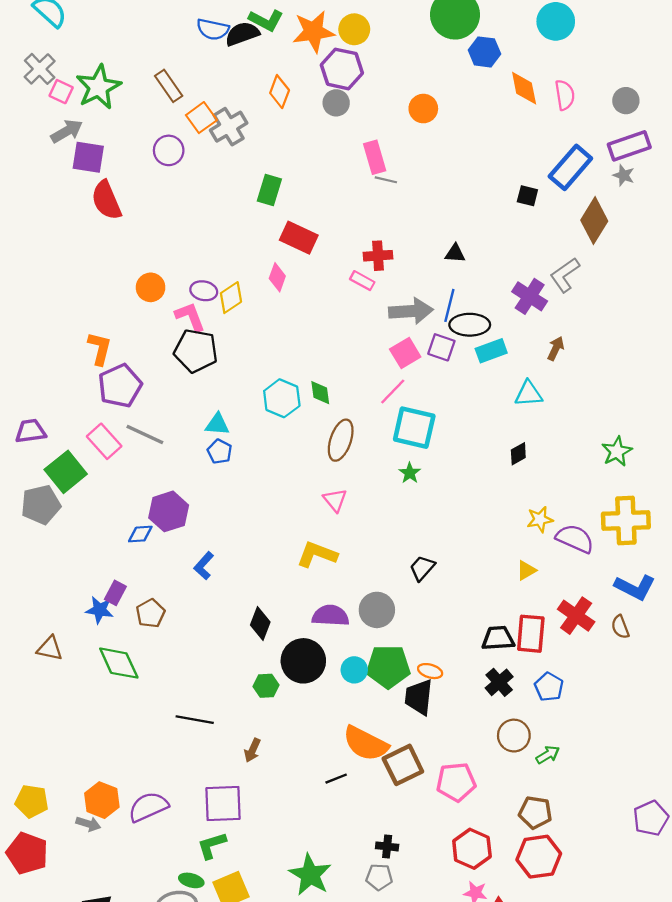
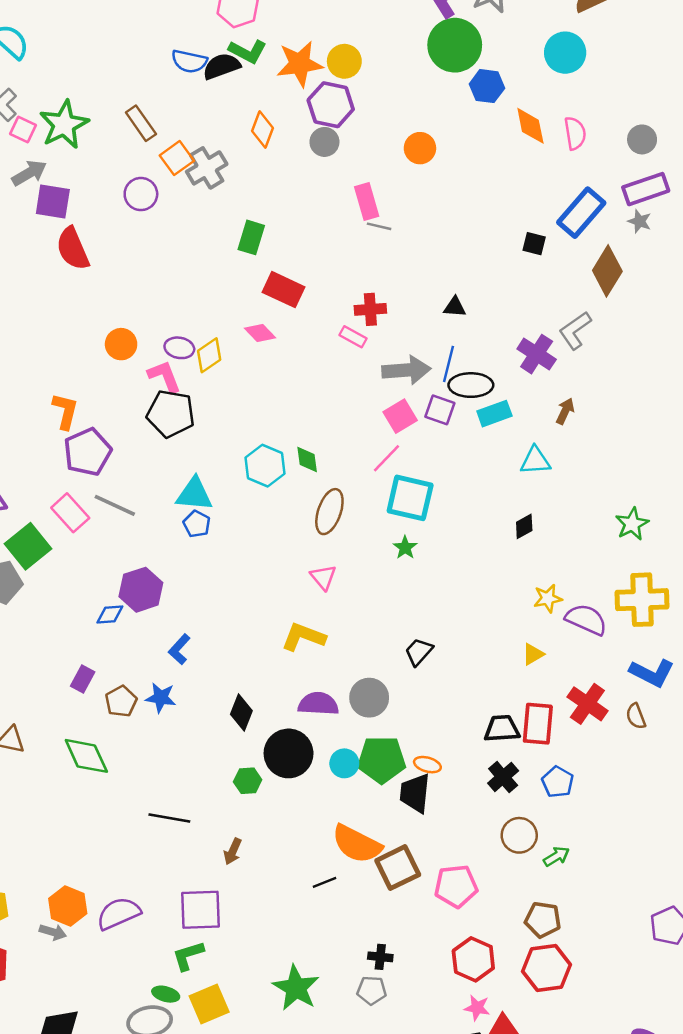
pink diamond: (277, 277) -> (260, 333), turned -64
cyan triangle: (217, 424) -> (194, 494), size x1.4
blue star: (100, 610) -> (161, 698), moved

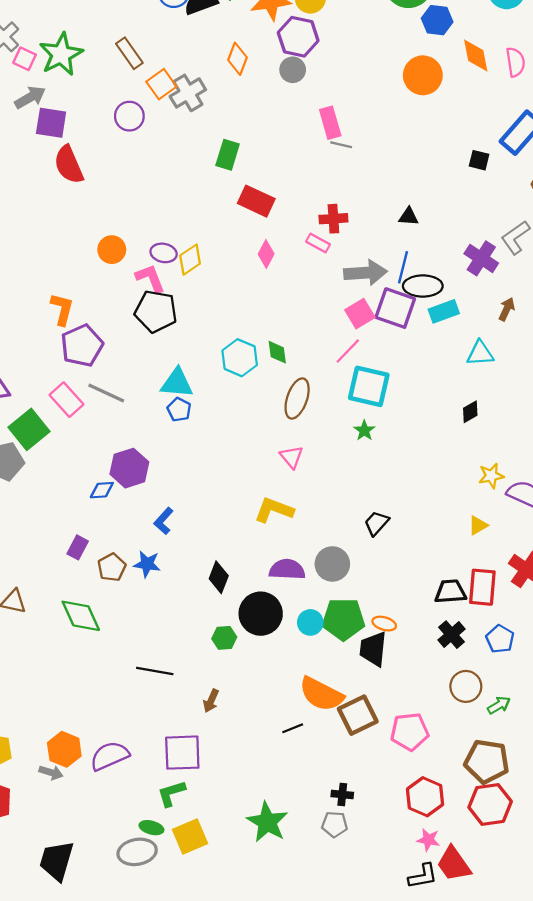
orange circle: (420, 148) -> (423, 75), moved, size x1.4
pink diamond: (260, 333) -> (266, 254), moved, turned 72
purple square: (440, 410) -> (395, 308), size x1.5
brown pentagon: (543, 920) -> (487, 761), size x1.4

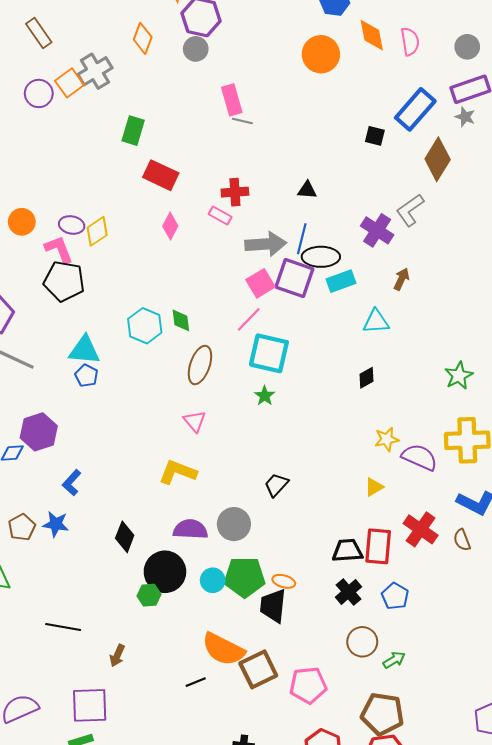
orange square: (161, 84) -> (70, 83), moved
green hexagon: (224, 638) -> (149, 595), moved

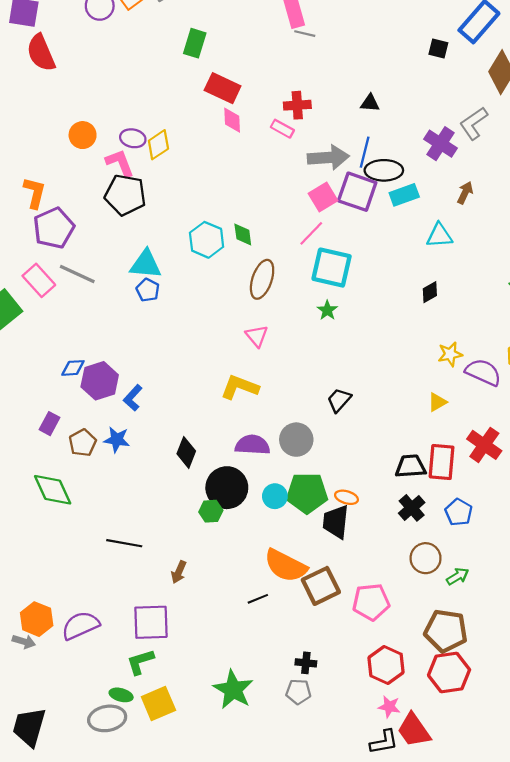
pink diamond: (170, 226) -> (232, 120), moved, turned -30
purple hexagon: (39, 432) -> (100, 381), moved

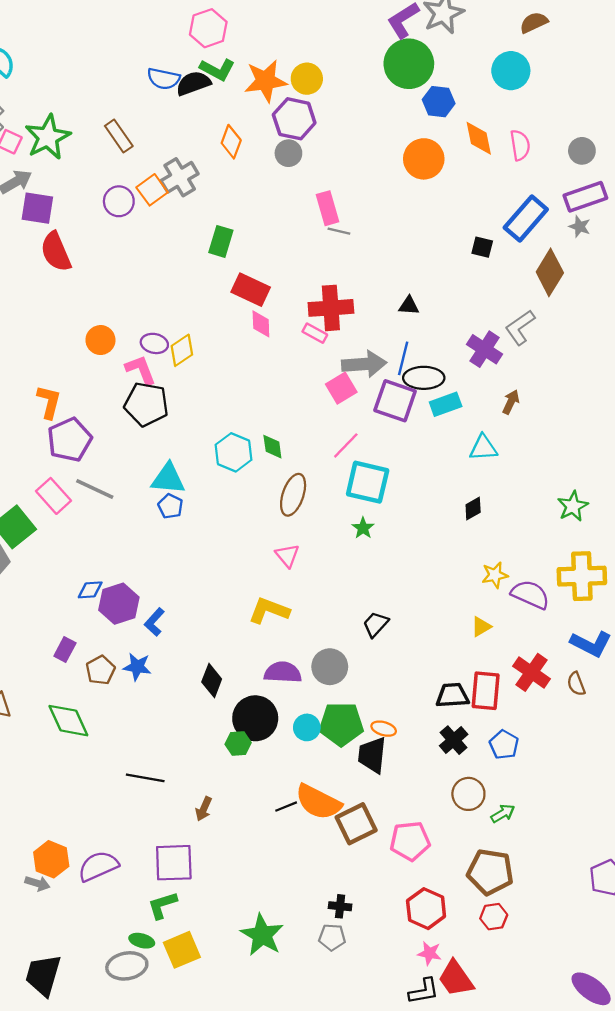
red cross: (297, 105) -> (331, 308), size x1.5
pink square: (323, 197) -> (341, 388), moved
black line: (258, 599) -> (286, 807), moved
red hexagon: (449, 672) -> (494, 917), size x0.6

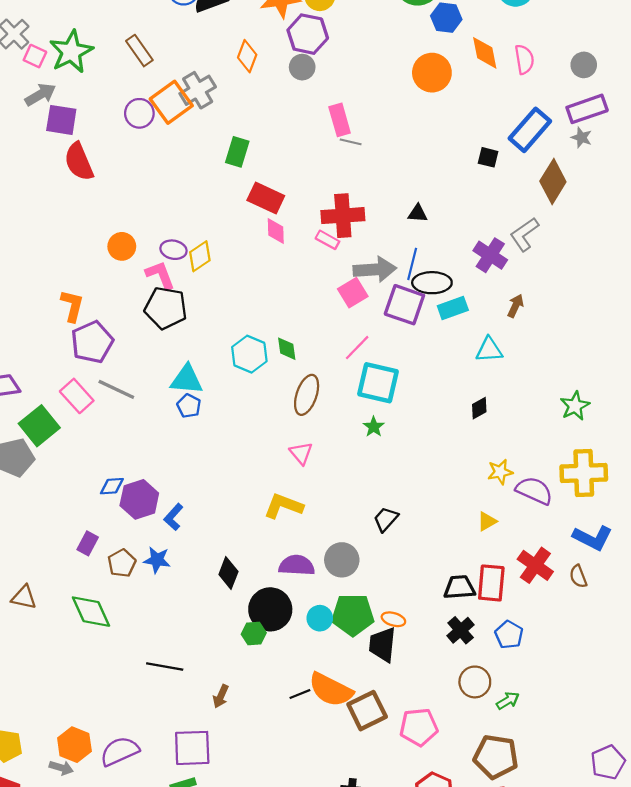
orange square: (152, 190) -> (171, 102), size x1.4

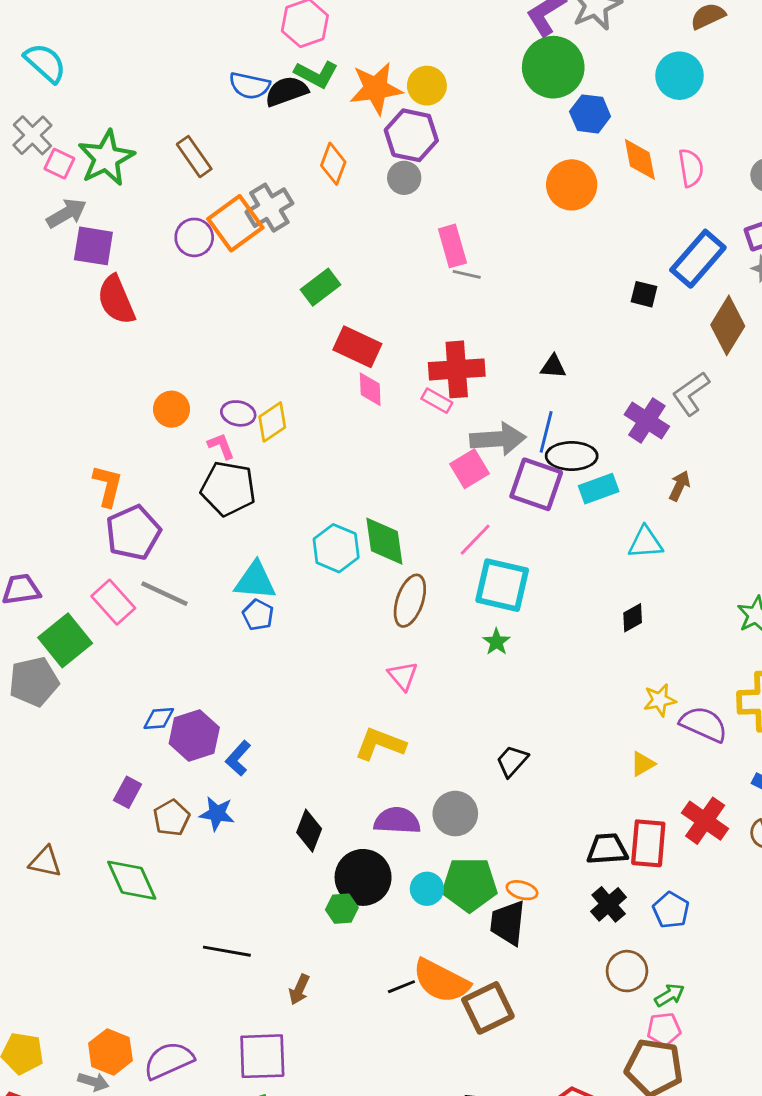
green rectangle: (237, 152) -> (320, 287), turned 36
pink L-shape: (160, 275) -> (221, 446), size x0.7
green diamond: (287, 349) -> (384, 541), size x1.6
pink pentagon: (419, 727) -> (664, 1029), moved, size x0.7

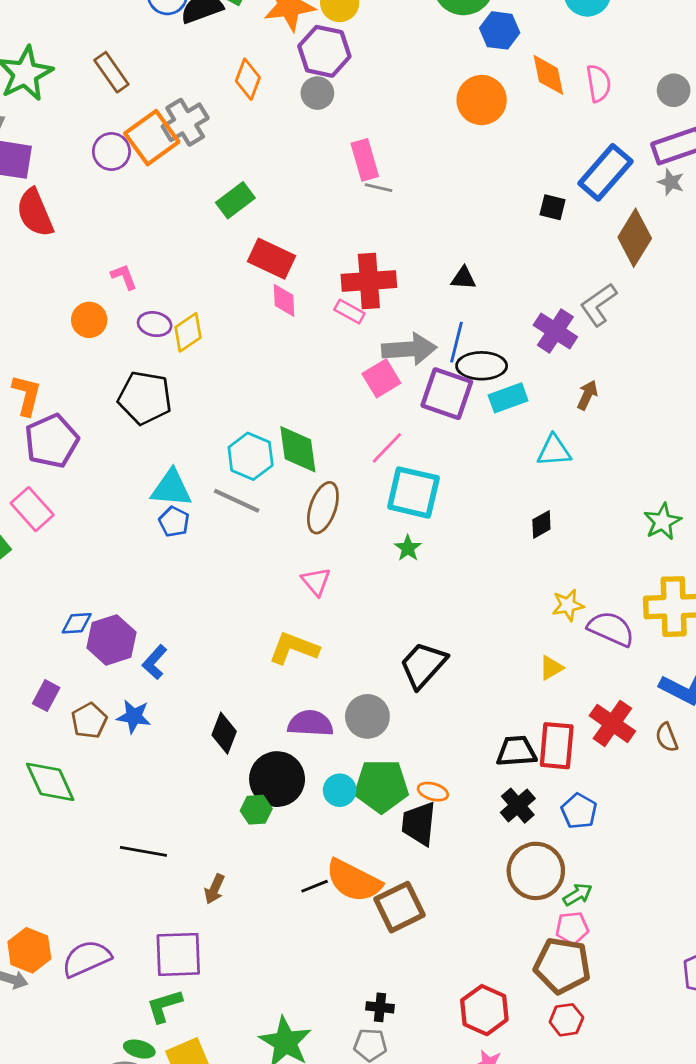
pink L-shape: (221, 446) -> (124, 277), moved
gray line: (164, 594) -> (237, 501), moved
black trapezoid: (512, 761) -> (423, 665), size x1.5
brown circle: (627, 971) -> (536, 871), size x1.4

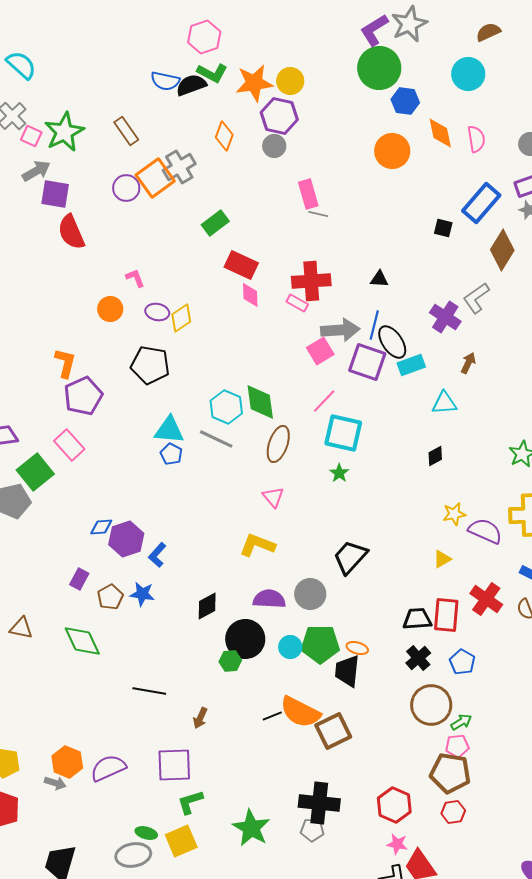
black ellipse: (482, 366) -> (392, 342), turned 56
black diamond: (224, 733) -> (207, 606), turned 40
green L-shape: (164, 1006) -> (190, 802), moved
black cross: (380, 1007) -> (319, 803), size x2.0

